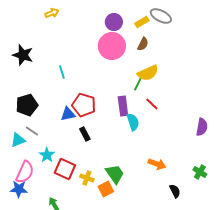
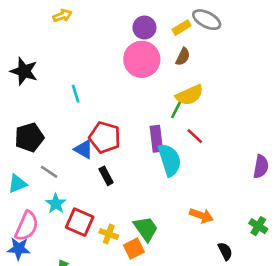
blue triangle: (68, 114) -> (84, 149), turned 42
cyan semicircle: (133, 122) -> (170, 160), size x1.4
gray line: (32, 131) -> (49, 172), moved

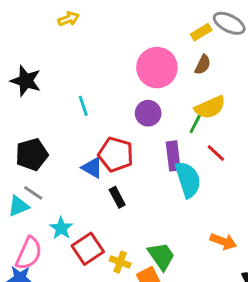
purple circle: (144, 28) -> (148, 113), moved
gray line: (49, 172) -> (33, 193), moved
red square: (80, 222) -> (88, 249), turned 32

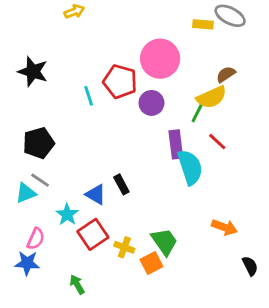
yellow rectangle: (201, 32) -> (203, 24), turned 36
brown semicircle: (203, 65) -> (226, 74), moved, turned -150
red pentagon: (116, 154) -> (120, 82), moved
blue triangle: (92, 168) -> (96, 194), moved
pink semicircle: (29, 253) -> (36, 239), size x0.7

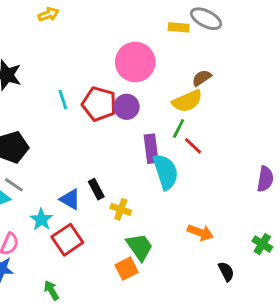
red pentagon: (120, 82) -> (99, 104), moved
green line: (197, 113) -> (179, 128), moved
yellow cross: (124, 247) -> (121, 209), moved

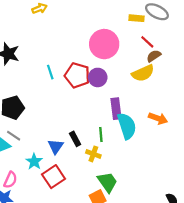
green line: (179, 128) -> (101, 135), moved, turned -32
red line: (193, 146) -> (147, 42), moved
blue triangle: (70, 199) -> (56, 146), turned 35
orange arrow: (200, 232) -> (158, 118), moved

